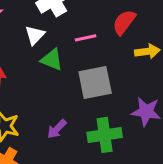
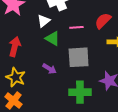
purple arrow: (57, 129) -> (49, 69), moved, turned -112

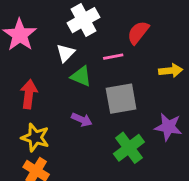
red semicircle: (103, 21) -> (138, 33), moved
green cross: (80, 92) -> (129, 148), turned -30

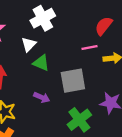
red semicircle: (138, 33) -> (104, 26), moved
pink line: (113, 57) -> (90, 48), moved

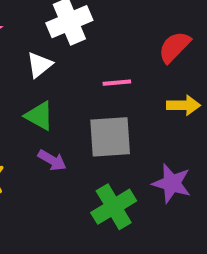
pink line: (90, 48) -> (117, 83), moved
green triangle: (41, 63) -> (39, 116), moved

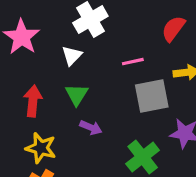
green triangle: (39, 116) -> (77, 95), turned 40
gray square: (110, 137) -> (152, 96), moved

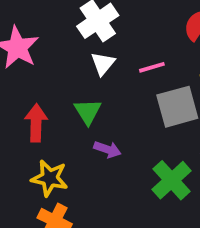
white triangle: (72, 56) -> (103, 64), moved

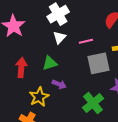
green triangle: (88, 112) -> (50, 63), turned 42
yellow star: (50, 178) -> (39, 97), moved, turned 30

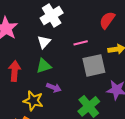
white triangle: (59, 38) -> (44, 42), moved
yellow star: (39, 97) -> (33, 101), turned -30

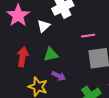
white triangle: (44, 42) -> (44, 26), moved

